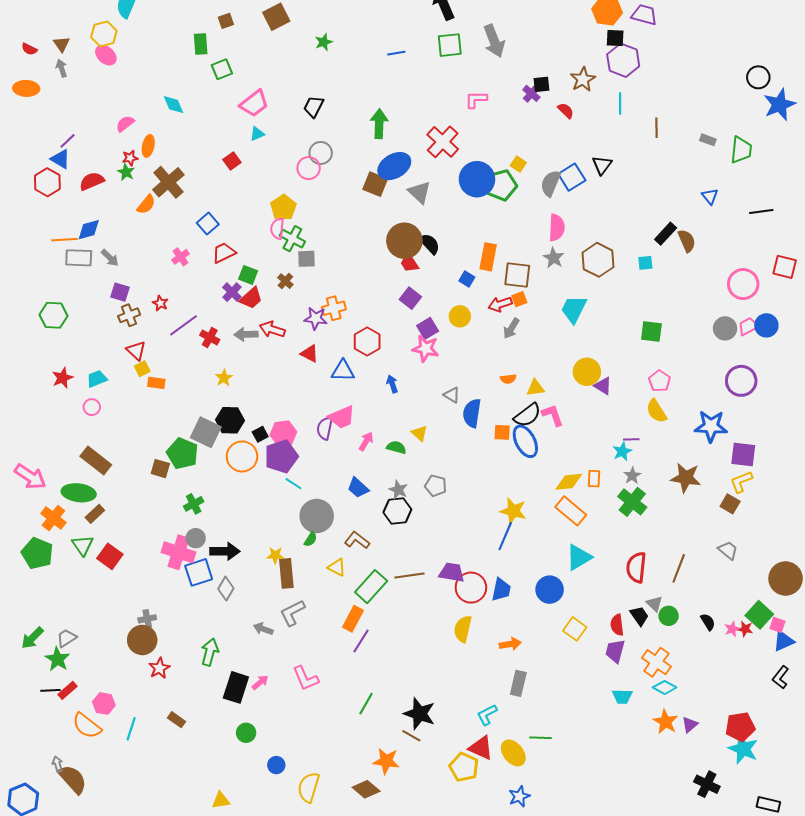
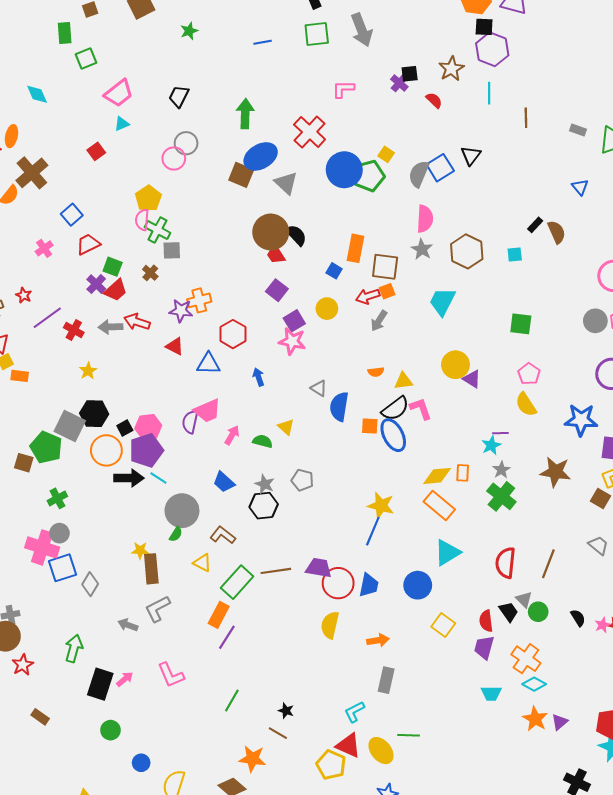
black rectangle: (666, 234) -> (535, 225), size x0.7
black arrow: (225, 551) -> (129, 478), moved
black star: (419, 714) -> (286, 711), size x0.5

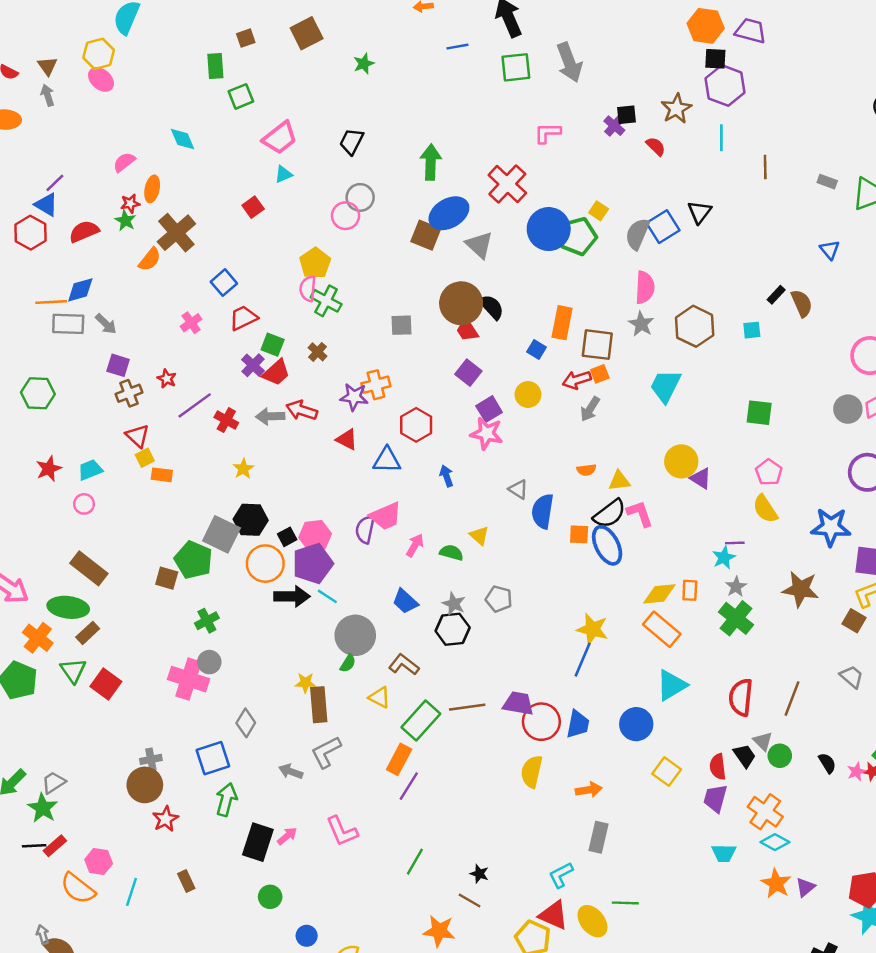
blue line: (263, 42) -> (457, 47), moved
gray square: (172, 250) -> (401, 325), moved
blue square: (63, 568) -> (213, 758), moved
brown rectangle: (40, 717) -> (186, 881), turned 30

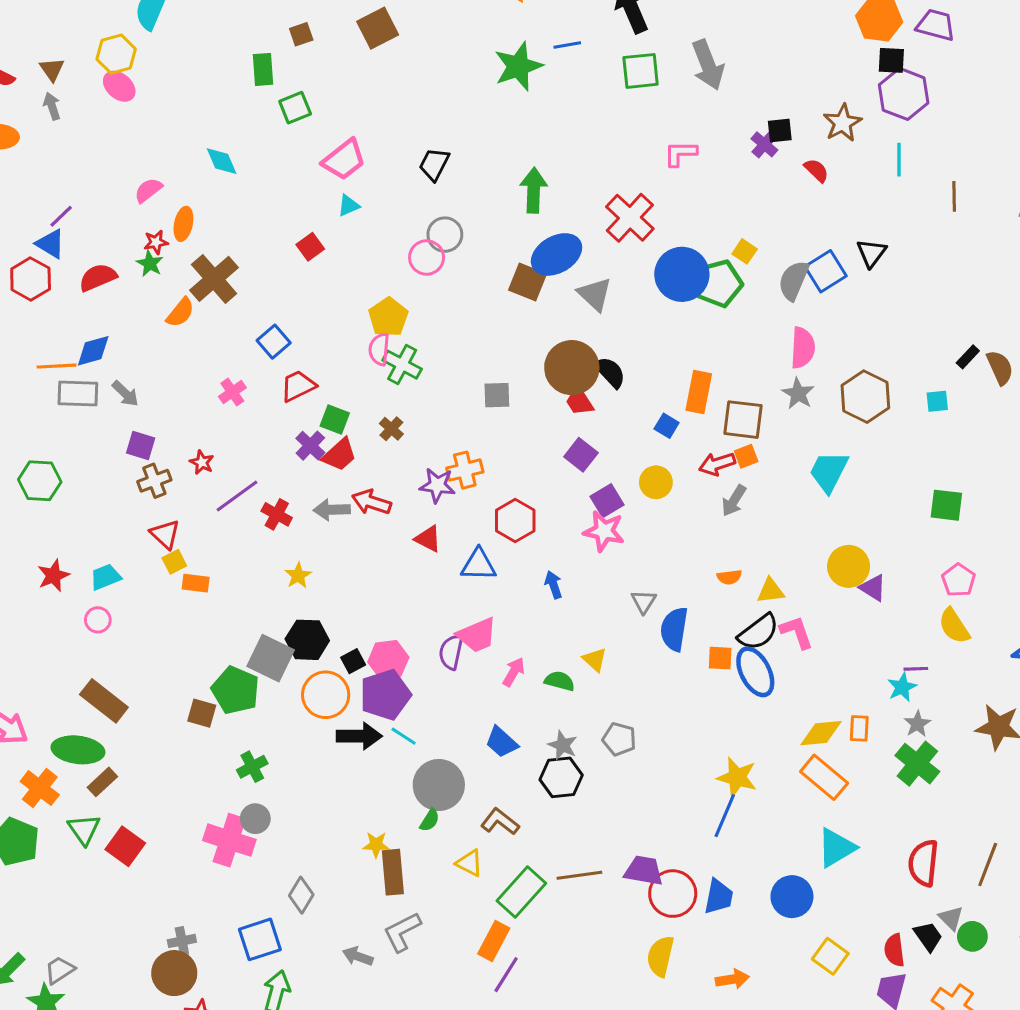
green star: (364, 64) -> (518, 66), moved, size x1.8
gray triangle: (518, 489) -> (644, 602), turned 30

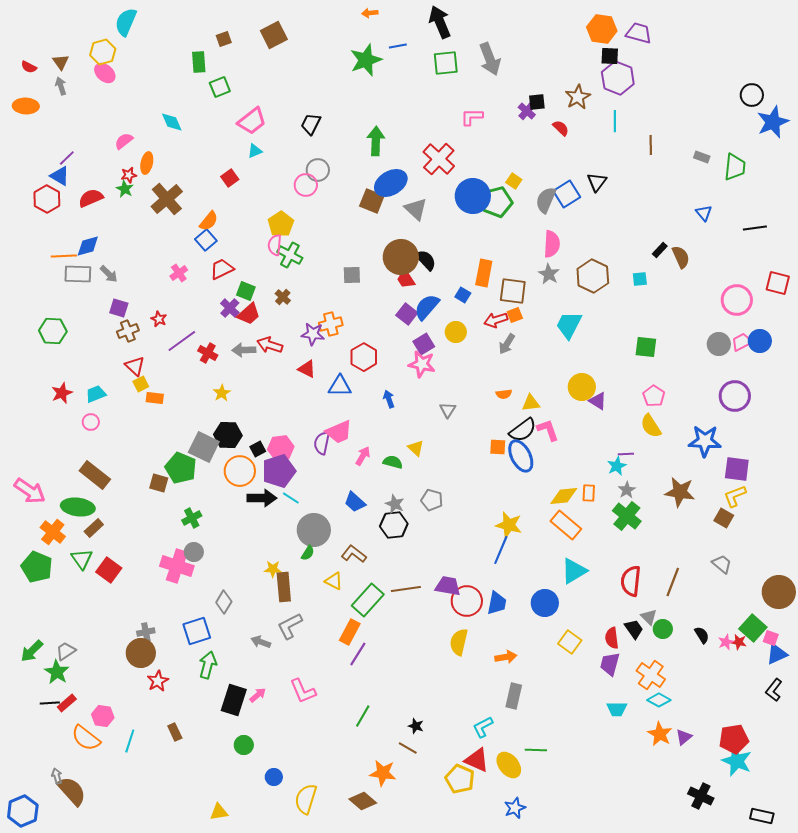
orange semicircle: (180, 313) -> (209, 221), moved
blue semicircle: (674, 629) -> (427, 307), moved, turned 32

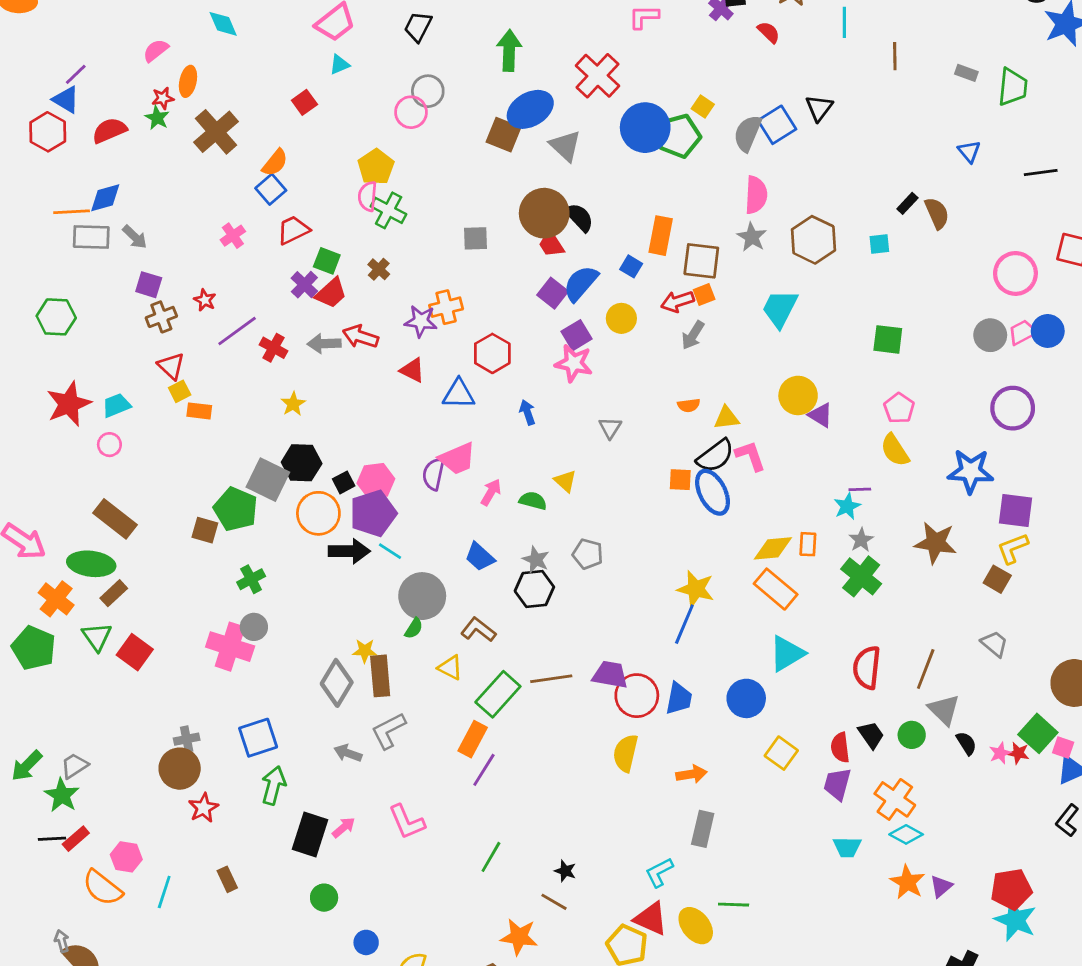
red star: (62, 393) -> (69, 404), size x1.5
gray diamond: (224, 602) -> (337, 683), moved, size x1.4
gray triangle: (649, 617) -> (944, 710), moved, size x1.4

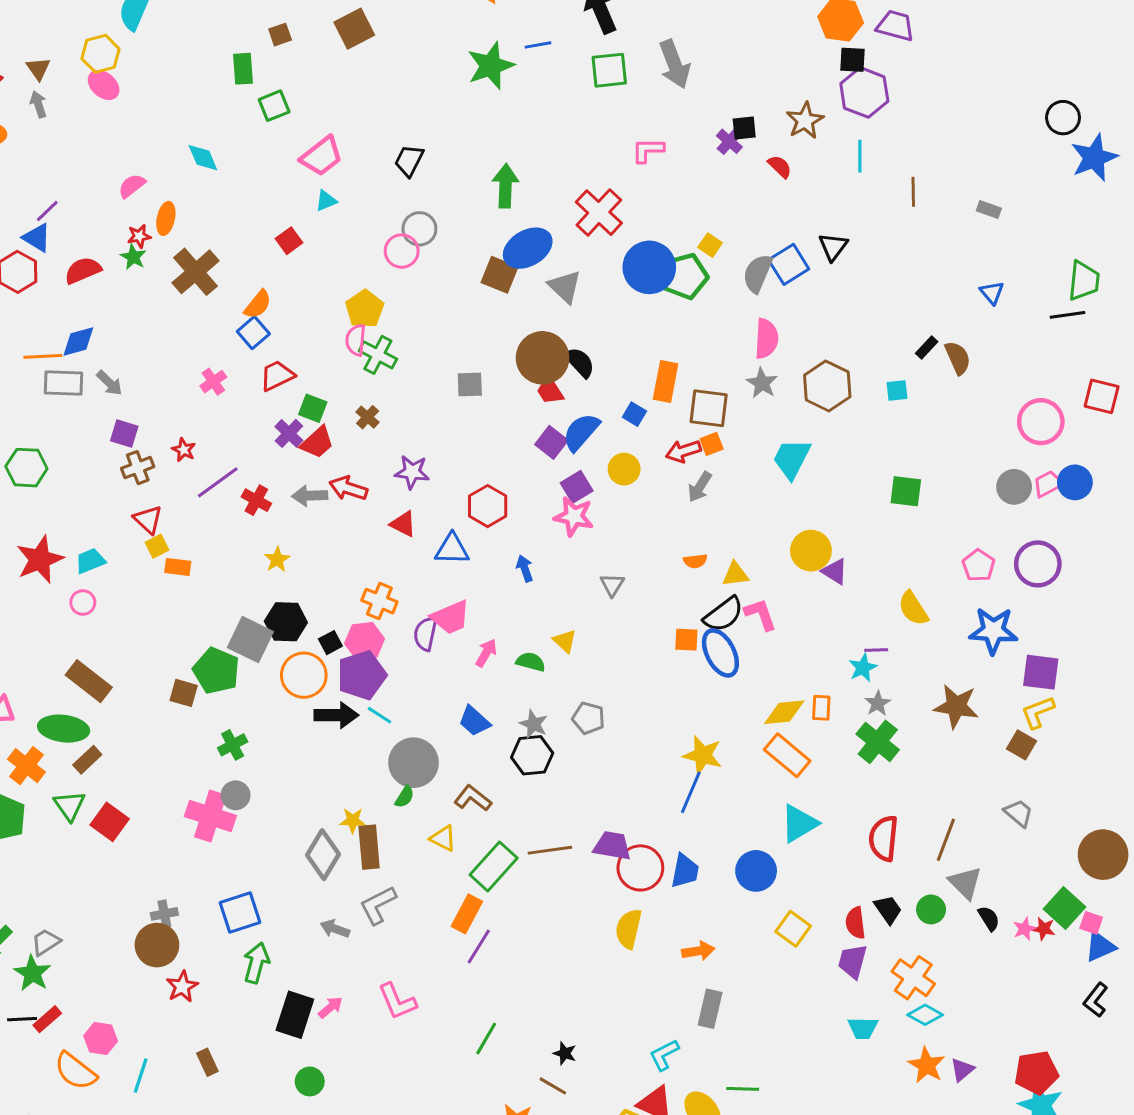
green trapezoid: (1013, 87) -> (1084, 281), moved
orange cross: (446, 307) -> (379, 601), moved, turned 36
pink pentagon: (899, 408) -> (978, 565), moved

